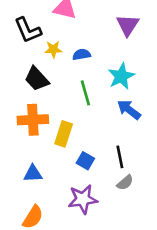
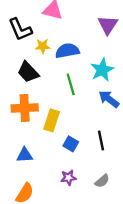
blue semicircle: (82, 54) -> (67, 51), size x1.5
gray semicircle: (125, 183) -> (102, 181), moved
purple star: (83, 199) -> (68, 178), size x0.6

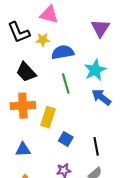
yellow star: (43, 46) -> (43, 40), moved
black line: (101, 141) -> (96, 146), moved

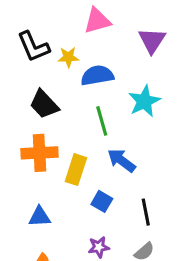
pink triangle: (49, 15) -> (97, 21), moved, turned -30
blue arrow: (101, 97) -> (122, 160), moved

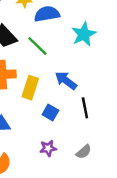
green line: (102, 121) -> (37, 46), moved, turned -30
black line: (146, 212) -> (85, 108), moved

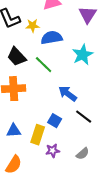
yellow rectangle: (30, 88) -> (38, 135), moved
black line: (85, 108) -> (84, 117), turned -42

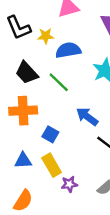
blue square: (55, 121) -> (50, 134), moved
yellow rectangle: (38, 135) -> (52, 165), turned -48

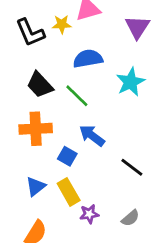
yellow star: (46, 36) -> (62, 24), moved
blue arrow: (87, 117) -> (92, 136), moved
blue triangle: (23, 160) -> (36, 186), turned -36

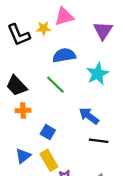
black trapezoid: (40, 85) -> (17, 86), moved
orange cross: (36, 129) -> (23, 110), size x0.6
blue arrow: (92, 136) -> (89, 116), moved
black line: (132, 167) -> (99, 141), turned -30

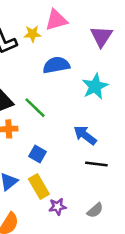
green line: (55, 85) -> (35, 108), moved

